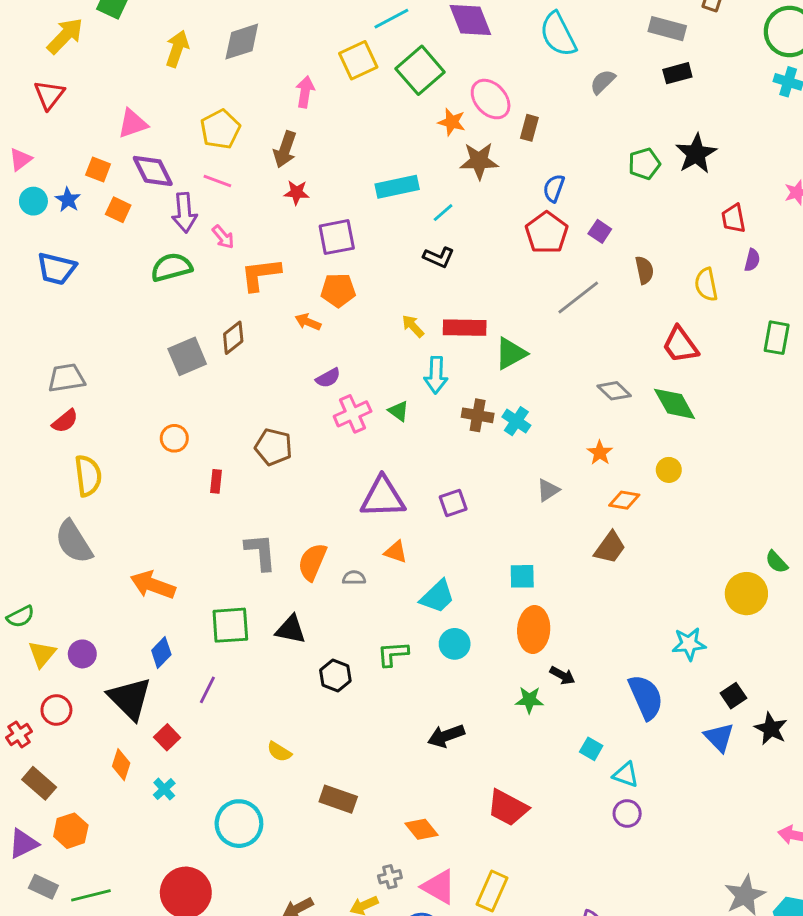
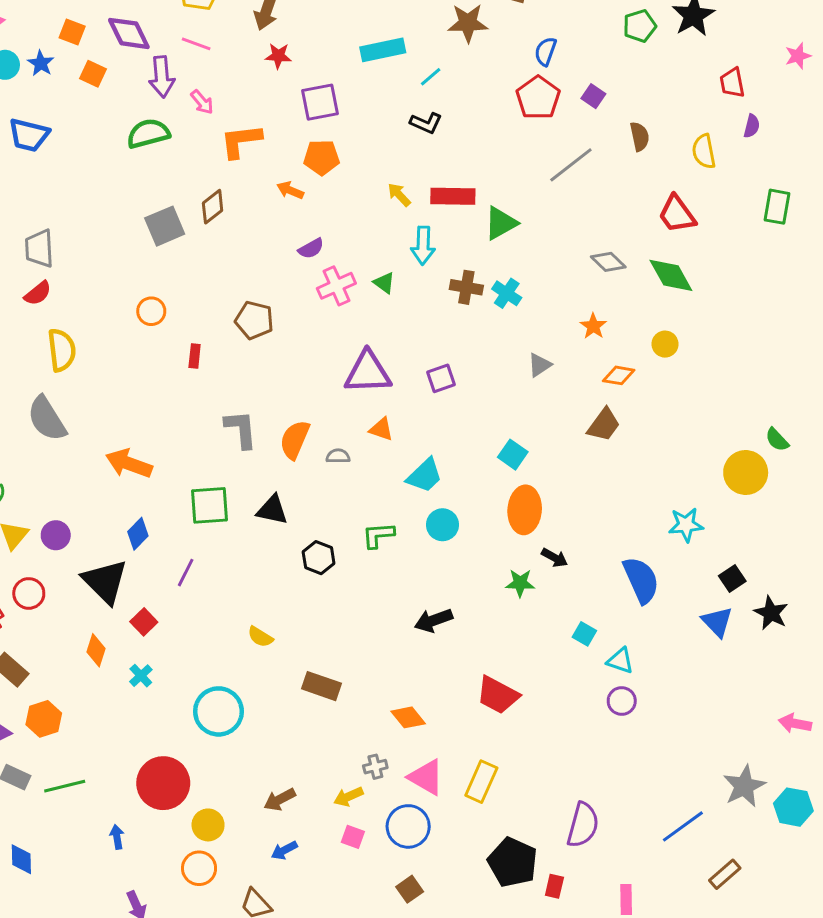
gray trapezoid: (66, 378) -> (39, 248), turned -84
cyan square: (522, 576) -> (513, 455), turned 36

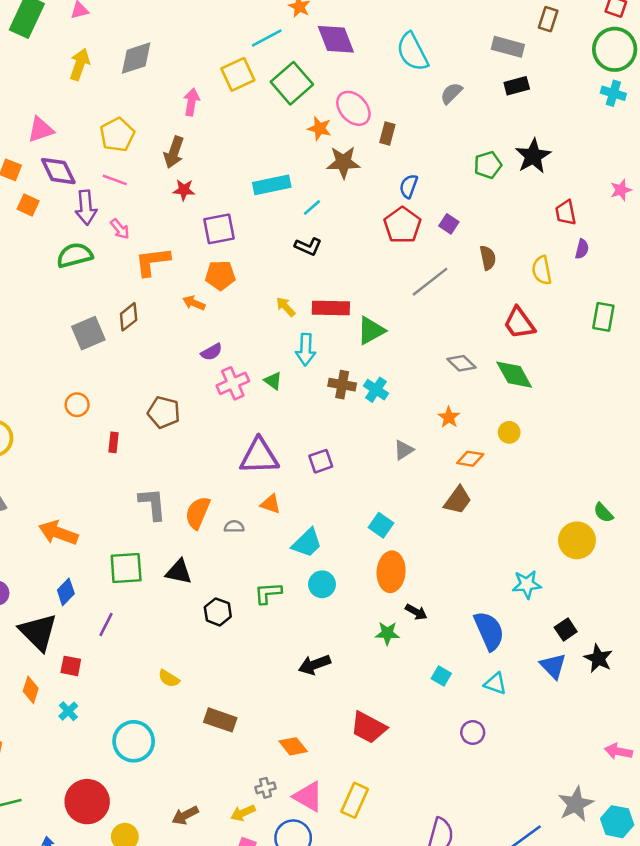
red square: (144, 622) -> (71, 666), turned -35
cyan triangle: (620, 661) -> (495, 684), moved

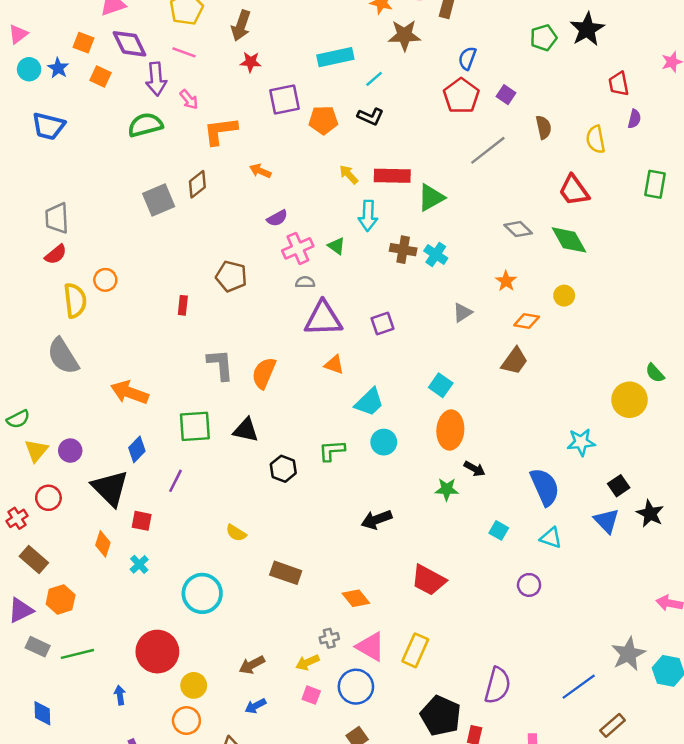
orange pentagon: (220, 275) -> (323, 120), moved
orange circle: (77, 405) -> (105, 280), moved
gray semicircle: (234, 527) -> (305, 282), moved

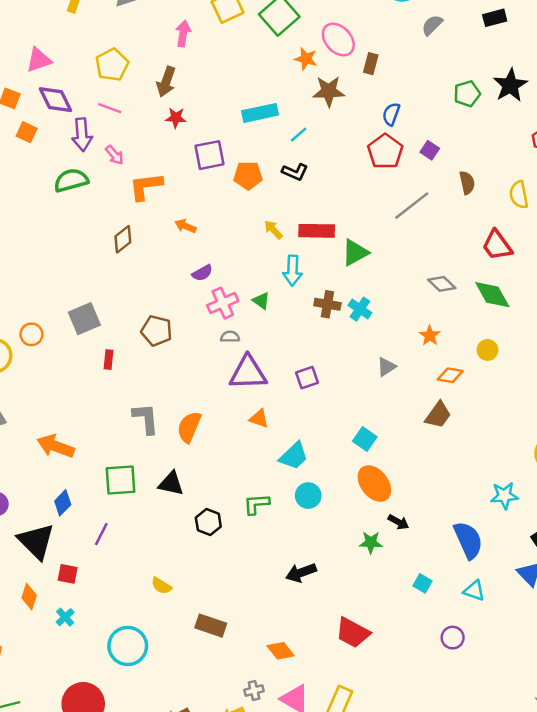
gray square: (159, 200) -> (84, 319), moved
orange ellipse: (450, 430) -> (374, 484), turned -42

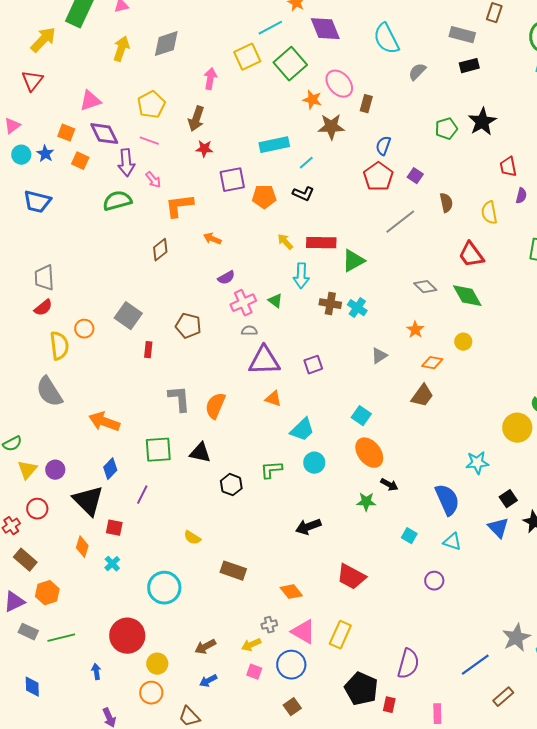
gray square: (84, 319) -> (128, 316), turned -32

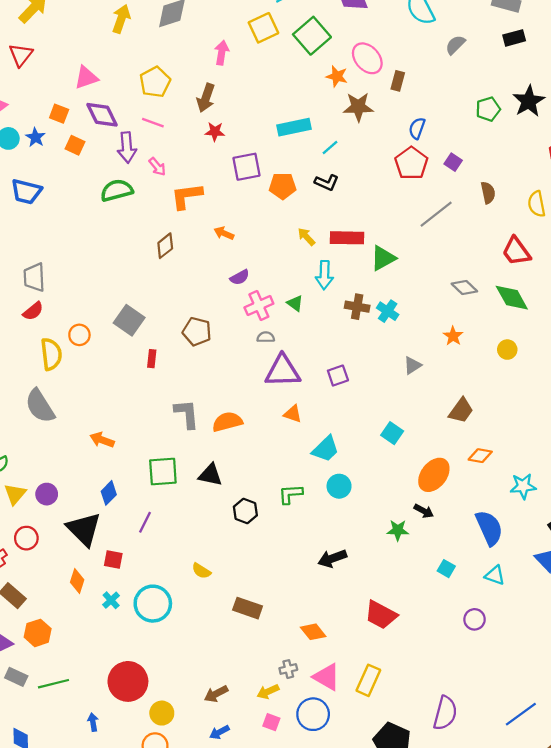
orange diamond: (432, 363) -> (480, 456), moved
orange semicircle: (215, 406) -> (227, 422), turned 52
orange arrow: (104, 422) -> (102, 440), size x0.7
orange ellipse: (369, 453) -> (434, 475), moved, turned 76
cyan circle: (164, 588) -> (153, 604), moved

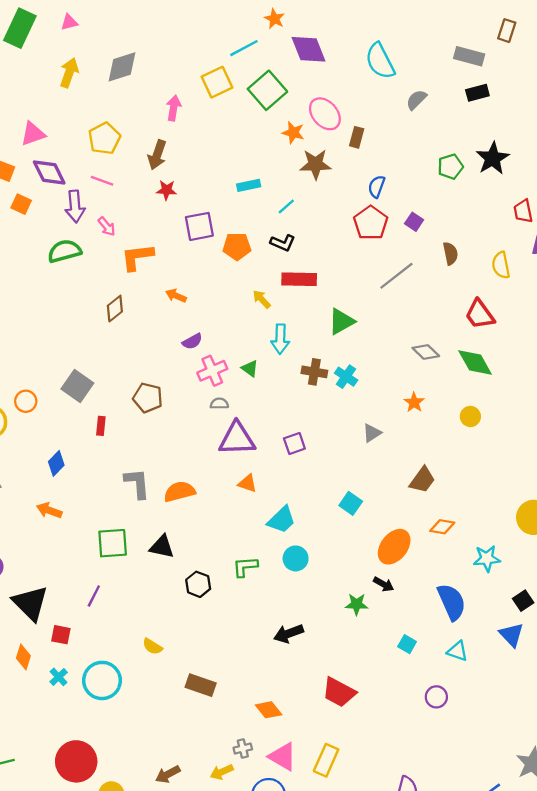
cyan rectangle: (294, 127) -> (249, 185), size x0.7
red rectangle: (347, 238) -> (299, 279), moved
blue diamond: (109, 493) -> (56, 463), moved

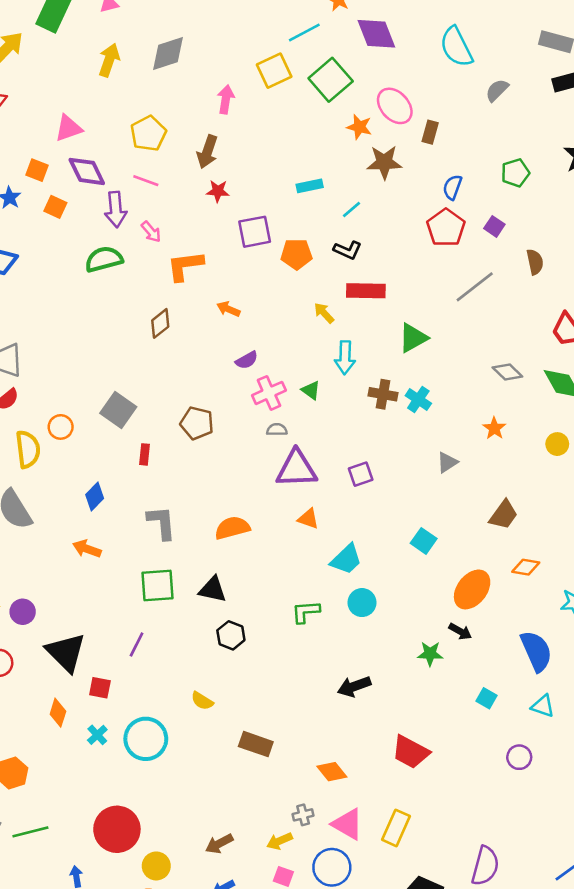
green pentagon: (450, 167) -> (515, 173), moved
gray L-shape: (137, 483) -> (162, 523), moved
black hexagon: (198, 584) -> (231, 635), moved

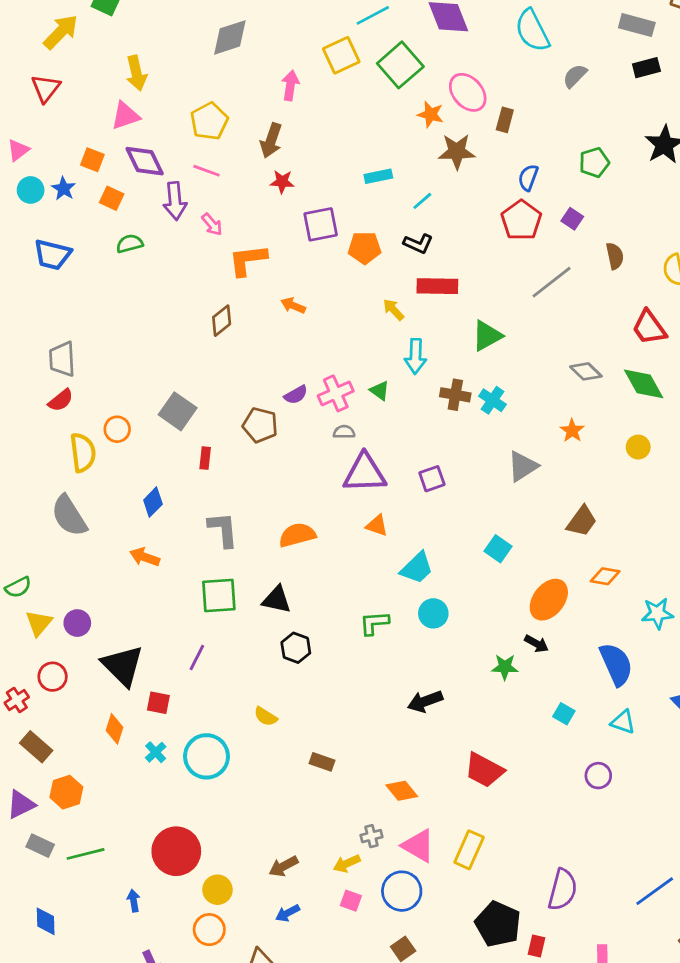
yellow arrow: (109, 60) -> (136, 73), moved, turned 148
green semicircle: (104, 259) -> (130, 244), moved, size x0.7
purple semicircle: (247, 360) -> (296, 395), moved
gray triangle: (447, 462) -> (523, 466), size x1.4
brown rectangle: (256, 744) -> (322, 762), size x0.7

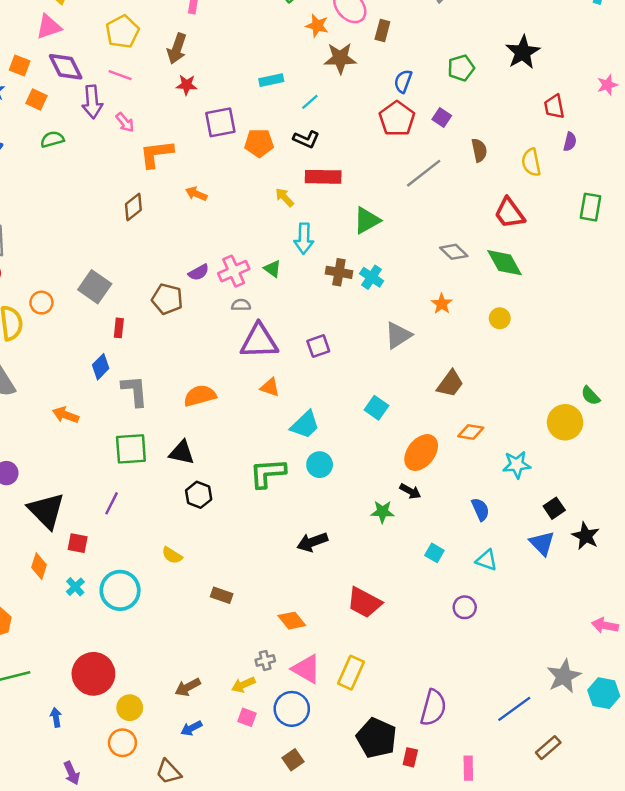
blue diamond: (153, 502) -> (101, 367), moved
green L-shape: (374, 623) -> (268, 473), size x1.4
blue semicircle: (616, 664) -> (480, 509), size x0.6

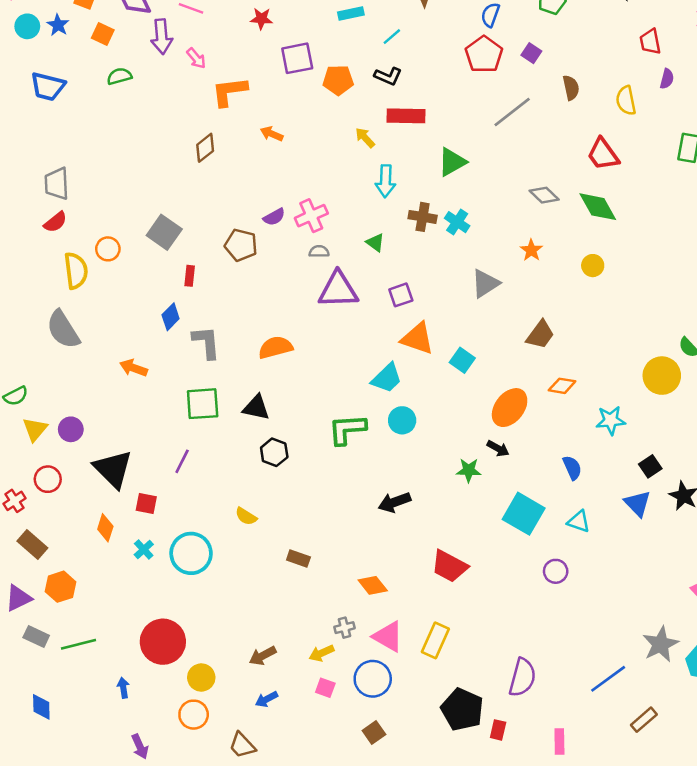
green triangle: (272, 269) -> (375, 243), moved
orange triangle: (270, 387) -> (417, 338), moved, size x1.6
cyan square: (434, 553) -> (524, 514), size x2.0

